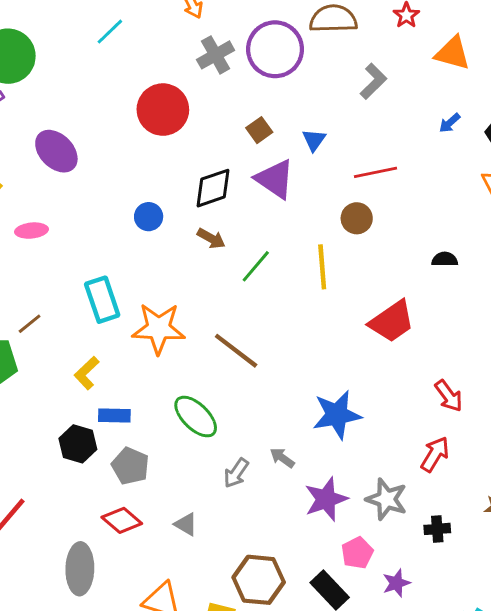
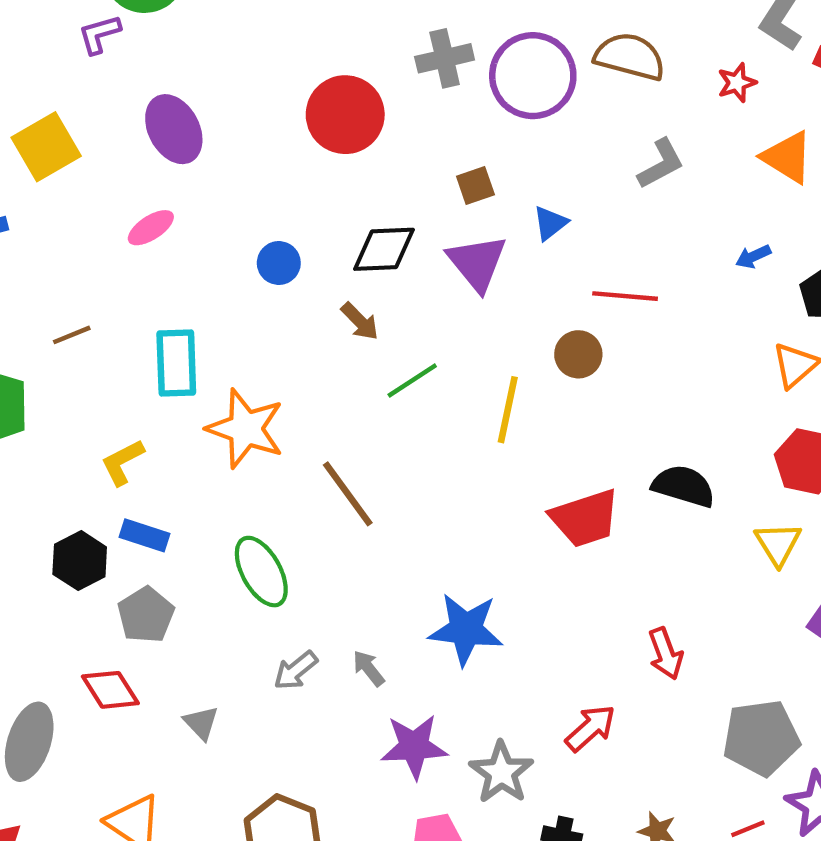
pink ellipse: (31, 231) -> (151, 228), moved, turned -44
black semicircle: (445, 259) -> (684, 486), moved, size x1.6
brown line: (30, 324) -> (72, 335), moved
red arrow: (449, 396) -> (666, 654), moved

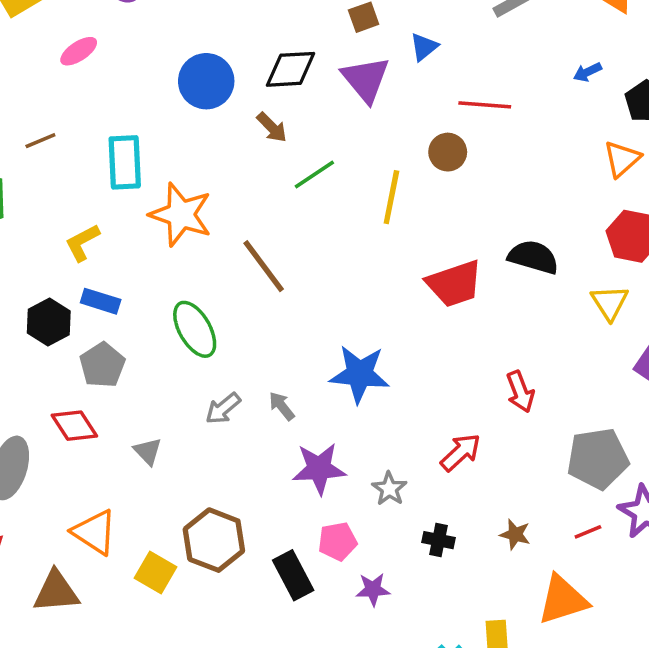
pink ellipse: (151, 228) -> (79, 51), moved
blue circle: (279, 263) -> (206, 81), size x1.6
gray star: (501, 772) -> (389, 489), size x0.7

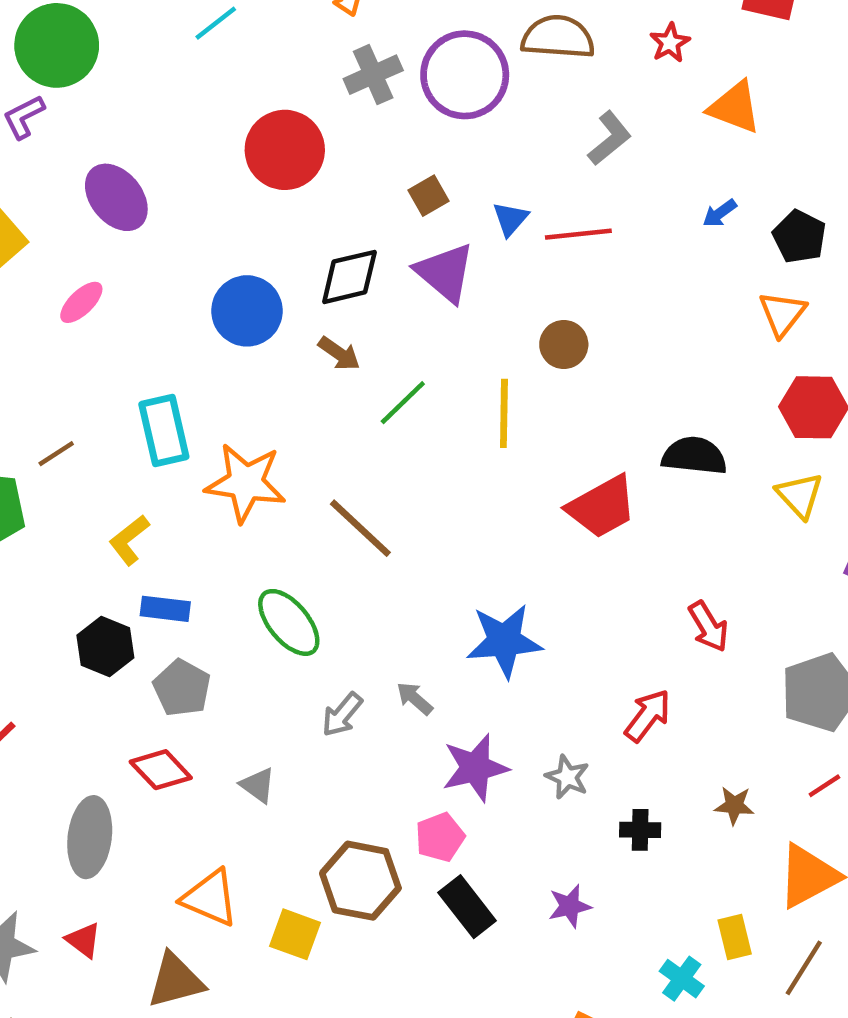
red line: (485, 105) -> (578, 234), moved
brown line: (40, 141) -> (56, 454), moved
pink pentagon: (338, 541) -> (440, 837), moved

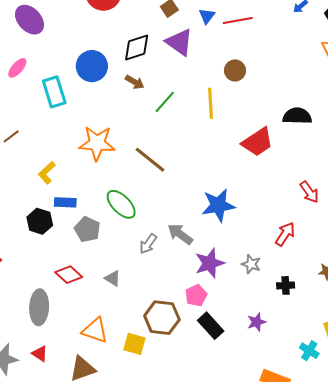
cyan rectangle: (164, 430) -> (54, 92), moved
gray pentagon: (182, 688) -> (87, 229), moved
gray arrow: (415, 698) -> (180, 234), size x1.5

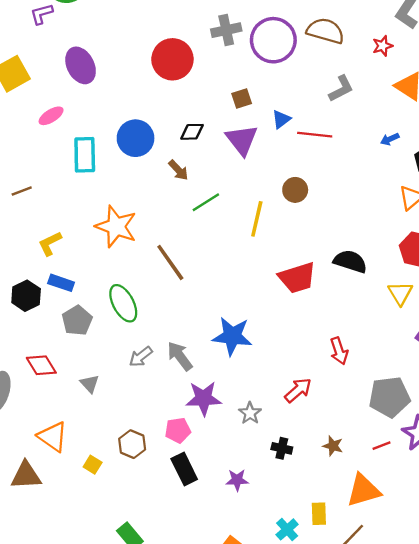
black diamond: (137, 47) -> (192, 132), size x0.7
brown hexagon: (162, 318) -> (132, 444), size x0.7
yellow square: (134, 344) -> (93, 465), size x0.7

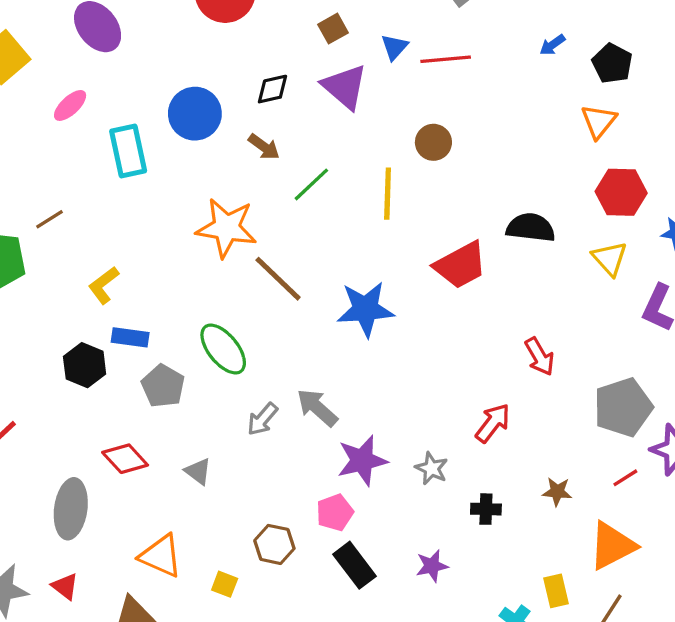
orange star: (116, 227) -> (226, 228), moved
blue star: (232, 336) -> (365, 309), moved

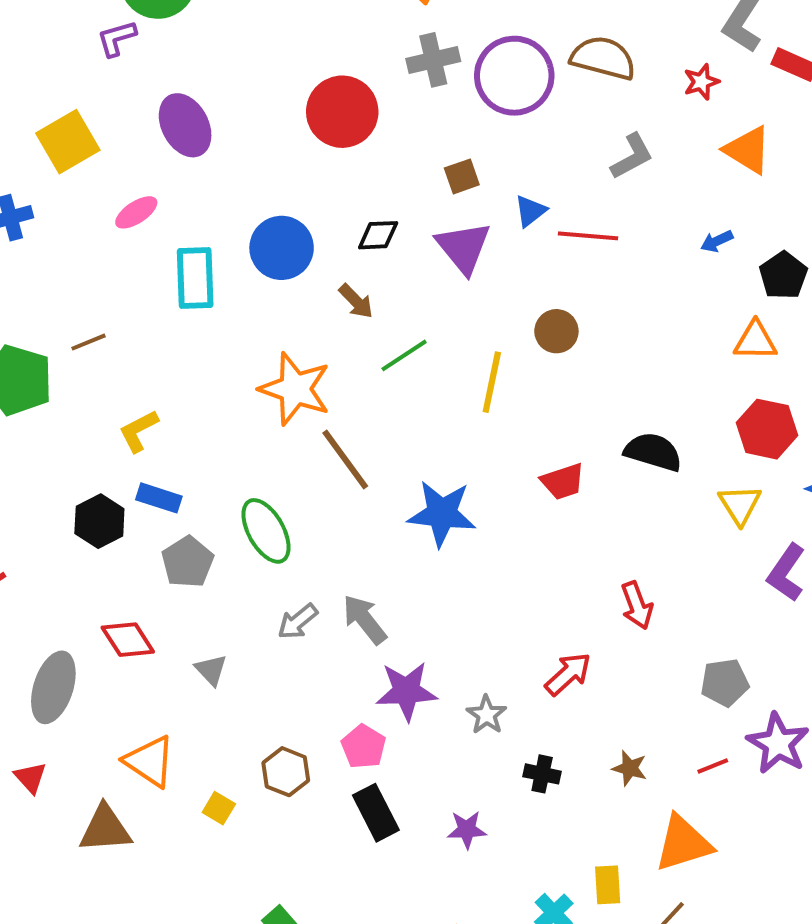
orange triangle: (599, 121) -> (755, 341), turned 42
red trapezoid: (460, 265) -> (563, 481), size x0.7
gray pentagon: (623, 407) -> (725, 683), size x0.7
pink pentagon: (335, 513) -> (364, 747), turned -30

